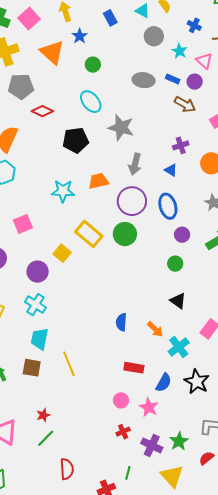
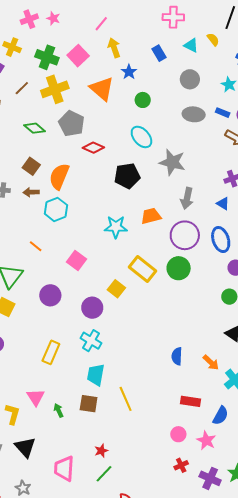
gray circle: (154, 36) -> (190, 79), moved
gray pentagon: (21, 86) -> (72, 123), turned 30
pink square: (23, 224) -> (77, 261), turned -30

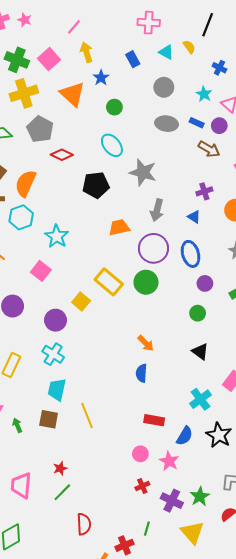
cyan star: (116, 227) -> (57, 236), moved, turned 30
orange arrow: (211, 362) -> (146, 343), moved

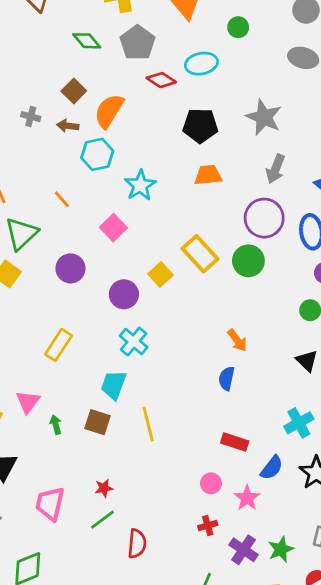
cyan ellipse: (112, 145) -> (201, 64), moved, turned -70
orange trapezoid: (119, 227) -> (208, 175), moved
cyan cross: (53, 354) -> (134, 342), moved
red semicircle: (84, 524) -> (137, 544), moved

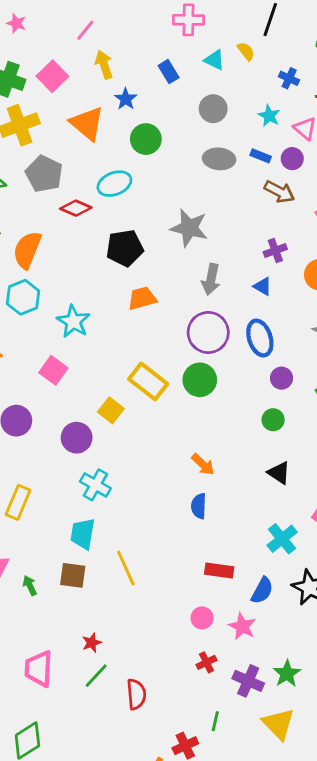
green circle: (238, 27) -> (146, 139), size x1.4

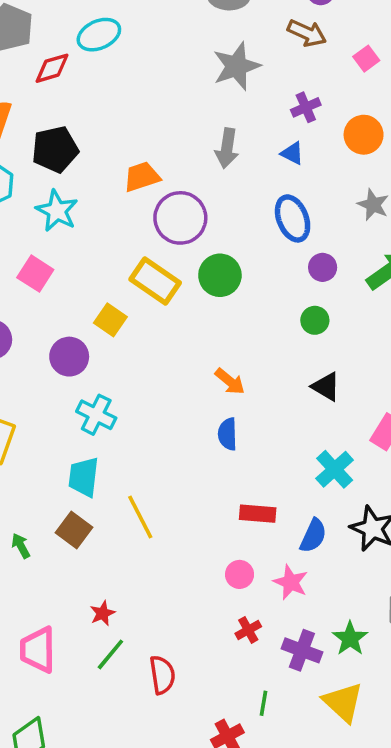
red diamond: (76, 208) -> (52, 68), turned -36
gray star: (189, 228) -> (236, 66), moved, turned -30
black pentagon: (125, 248) -> (55, 149), moved
purple circle: (208, 332) -> (180, 218), moved
brown square: (73, 575) -> (74, 530), turned 32

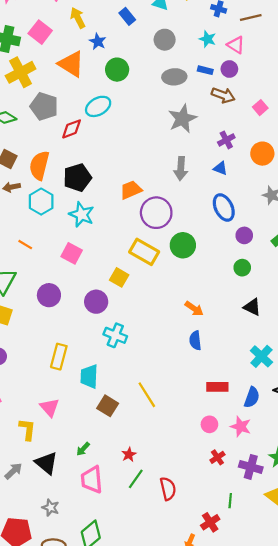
cyan trapezoid: (84, 477) -> (89, 376), moved
green arrow: (21, 546) -> (83, 449), moved, turned -104

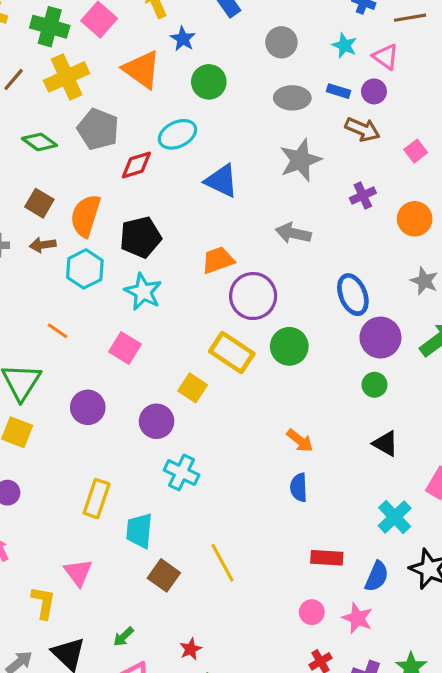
gray arrow: (181, 168) -> (293, 233), turned 95
blue triangle: (220, 168) -> (221, 181), moved, size x1.6
purple circle: (244, 235) -> (380, 338), size x1.6

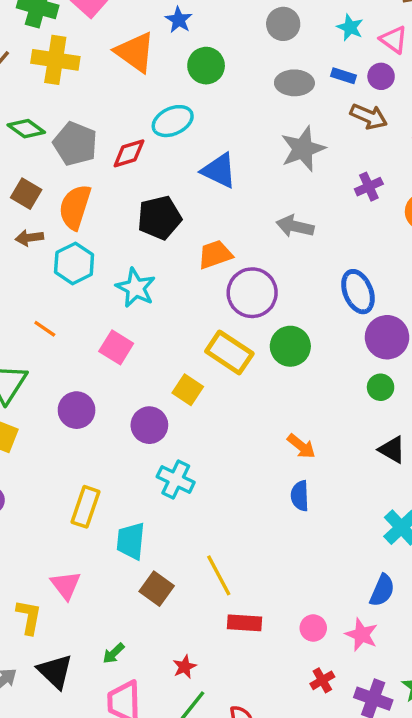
yellow cross: (67, 77) -> (55, 60), turned 33
gray pentagon: (98, 129) -> (75, 144), moved
black pentagon: (140, 237) -> (159, 218), moved
red rectangle: (327, 558) -> (245, 623), moved

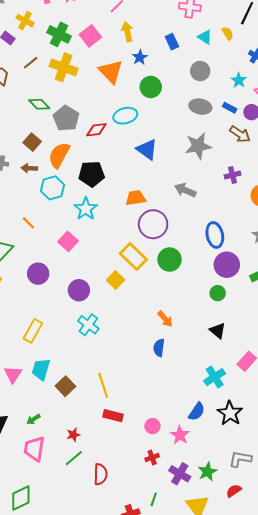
black pentagon: (159, 218) -> (92, 174), moved
yellow square: (188, 390) -> (116, 280), moved
cyan trapezoid: (131, 541) -> (41, 369), moved

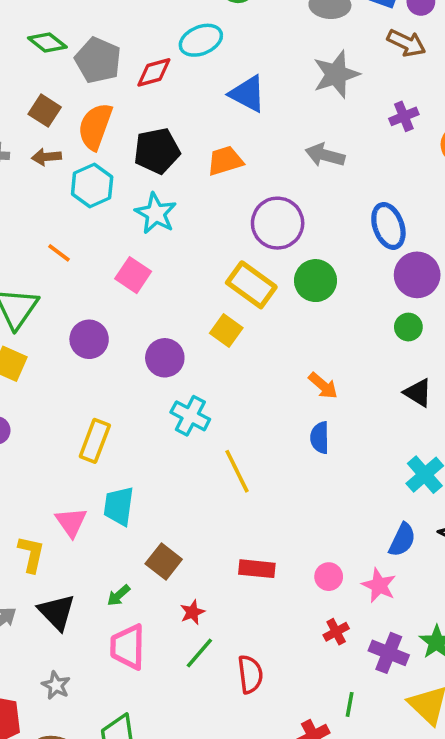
orange trapezoid: (136, 198) -> (225, 161), moved
yellow line: (103, 385) -> (237, 471), moved
brown square: (65, 386) -> (164, 561), moved

